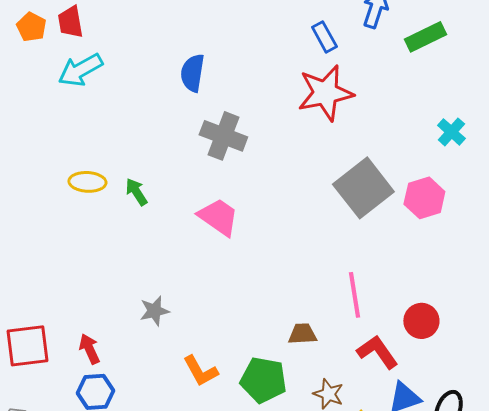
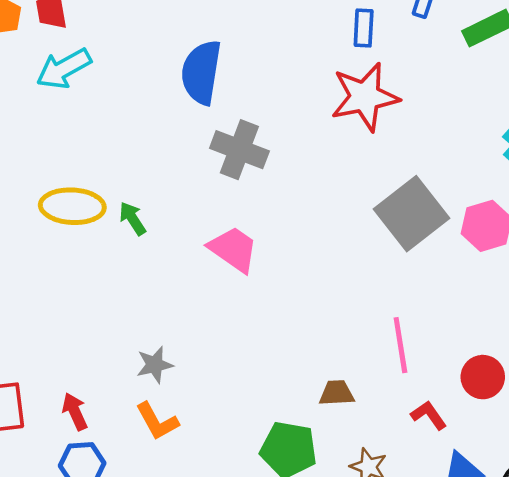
blue rectangle: (324, 37) -> (364, 28), turned 32
blue semicircle: (192, 73) -> (201, 72), size x1.4
yellow ellipse: (87, 182) -> (72, 206), size x1.4
red L-shape: (377, 352) -> (429, 415), size x0.7
orange L-shape: (200, 371) -> (157, 421), moved

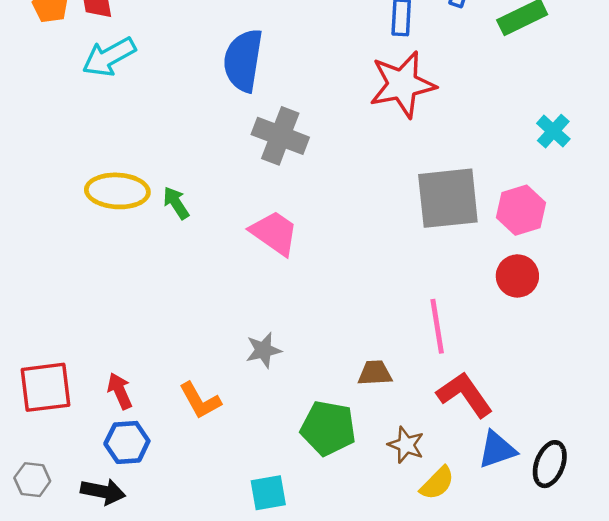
gray square: (412, 214) -> (448, 198), turned 32
gray star: (155, 365) -> (263, 350), moved
red circle: (483, 377) -> (517, 276), moved
red L-shape: (429, 415) -> (465, 395), size x1.6

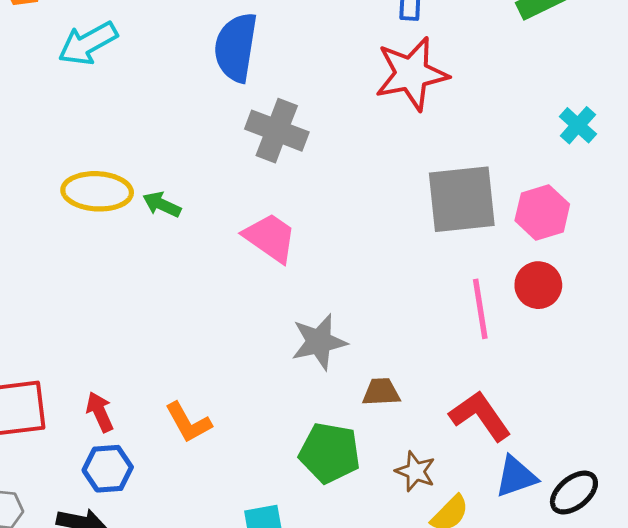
green arrow: (176, 203) -> (162, 205), turned -32
pink line: (437, 326) -> (480, 309), moved
gray star: (263, 350) -> (319, 342), moved, size x1.4
black ellipse: (550, 464) -> (574, 492), turned 30

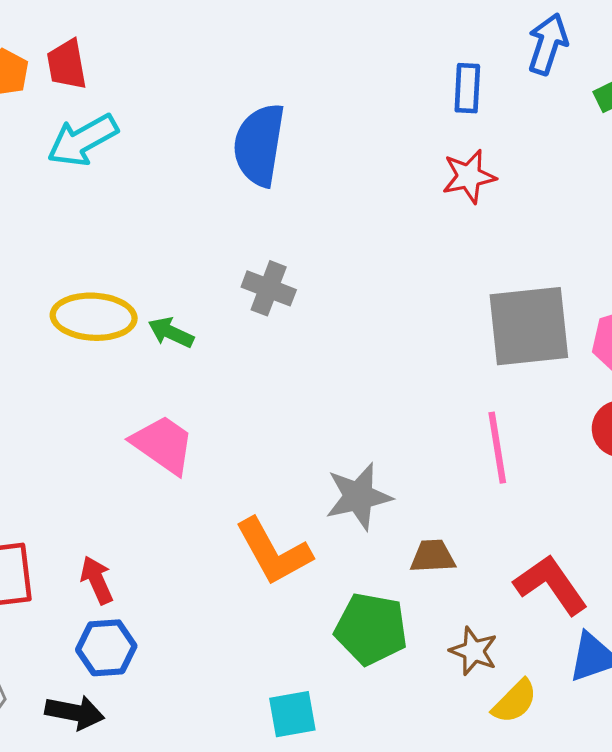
red star: (412, 74) -> (469, 176), size x0.6
gray cross: (277, 131) -> (269, 288), moved, size x0.7
pink trapezoid: (270, 238) -> (163, 444), moved
pink line: (480, 309) -> (497, 448), moved
orange L-shape: (188, 422) -> (273, 552), moved, size x1.4

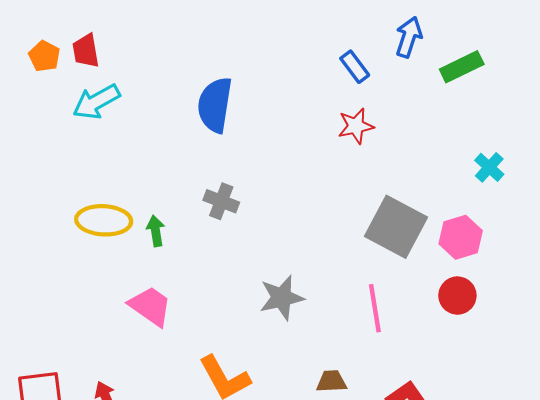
blue rectangle: (467, 88) -> (355, 67), turned -40
gray square: (529, 326) -> (396, 227), turned 34
green arrow: (171, 332) -> (156, 231), turned 56
gray star: (359, 496) -> (282, 298), moved

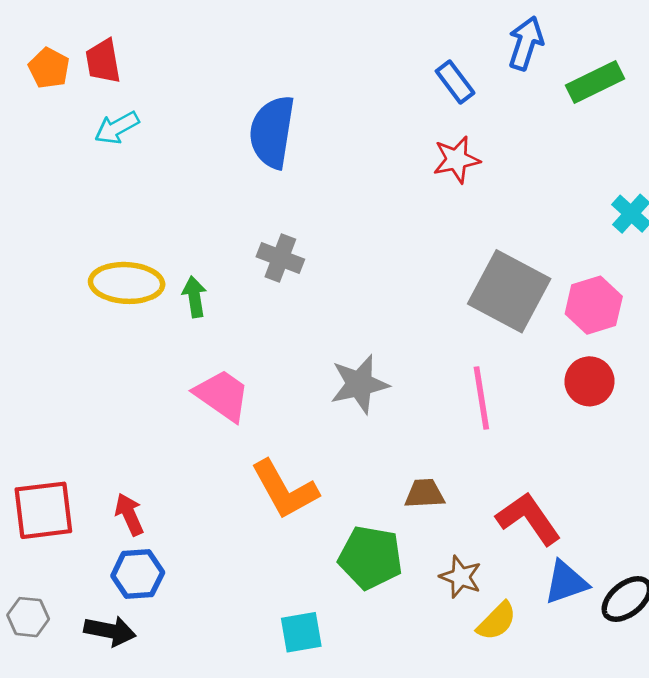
cyan arrow: (96, 102) -> (117, 128), size x0.7
pink trapezoid: (150, 306) -> (222, 395), moved

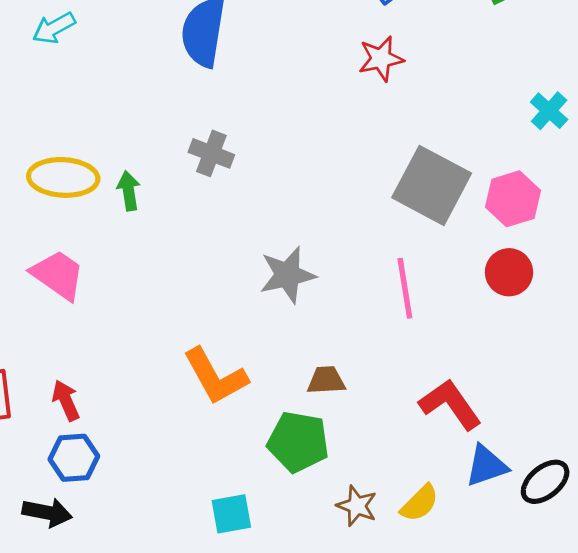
pink trapezoid: (222, 395) -> (58, 275), moved
brown trapezoid: (425, 494) -> (326, 380), moved
brown star: (461, 577) -> (357, 506), moved

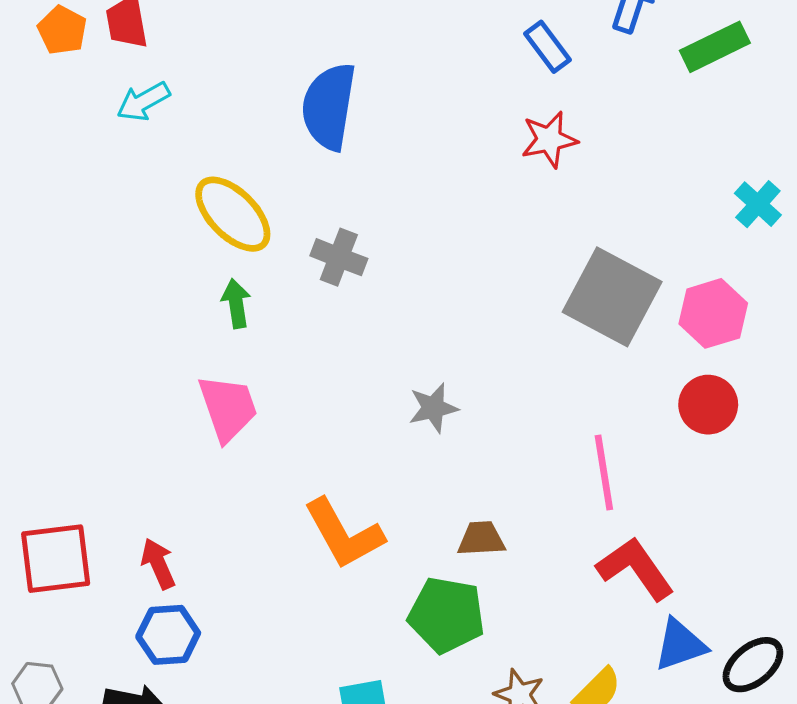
yellow ellipse: (63, 177) -> (233, 214), moved, turned 42
pink trapezoid: (58, 275) -> (228, 408), moved, turned 36
gray star: (287, 275) -> (433, 408), size x0.7
pink line: (405, 288) -> (604, 473), moved

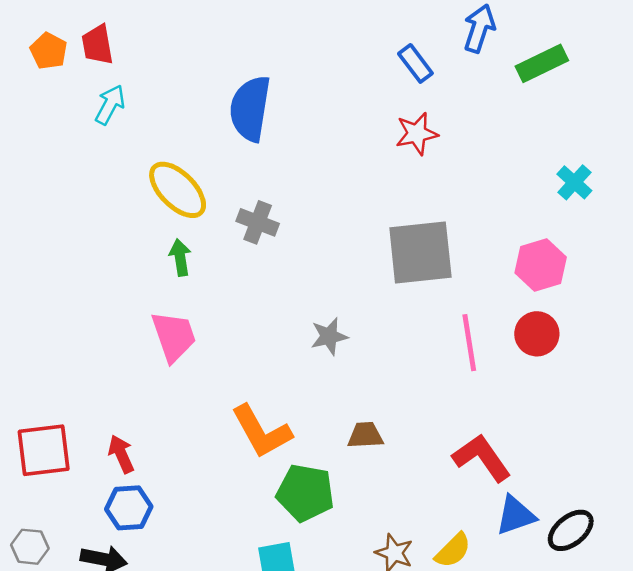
cyan arrow: (143, 101) -> (110, 105), turned 147
gray square: (612, 297) -> (420, 252), moved, turned -34
pink line: (604, 473) -> (469, 343), moved
green pentagon: (446, 615) -> (305, 493), moved

